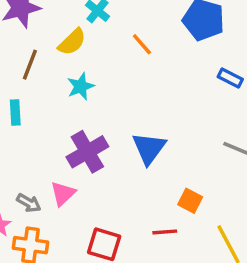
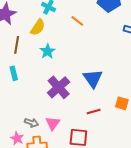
pink triangle: (63, 194) -> (53, 123), moved
red line: (165, 232) -> (94, 112), moved

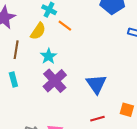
orange line: (77, 21) -> (65, 26), moved
purple cross: (59, 87) -> (55, 81), moved

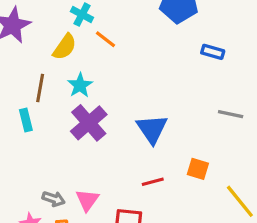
brown line: (16, 50) -> (40, 88), moved

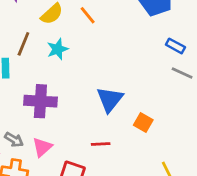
gray line: (231, 114) -> (182, 73), moved
purple cross: (89, 123) -> (40, 101), moved, turned 32
orange square: (198, 169) -> (143, 123), moved

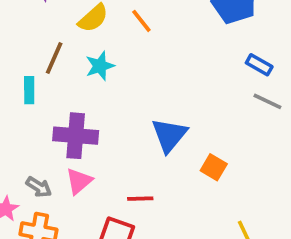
red line: (101, 144) -> (140, 199), moved
pink triangle: (42, 147) -> (79, 181), moved

